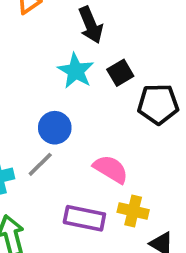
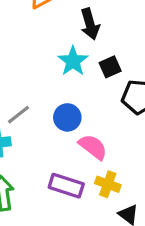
blue circle: (55, 128) -> (67, 117), moved
gray line: (40, 164) -> (19, 115), moved

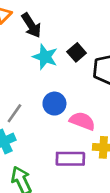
black arrow: (90, 24) -> (31, 25), moved

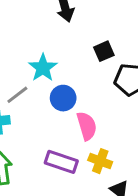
cyan star: (45, 57) -> (43, 68), moved
pink semicircle: (82, 121) -> (87, 126), turned 35

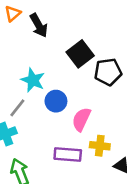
black square: (104, 51) -> (80, 54), size x1.5
pink semicircle: (87, 126) -> (81, 119), turned -125

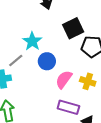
yellow cross: (100, 146) -> (88, 81), moved
purple rectangle: (68, 154) -> (68, 107), moved

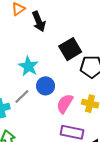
gray line: (16, 60) -> (22, 97), moved

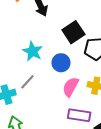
blue circle: (46, 86) -> (61, 63), moved

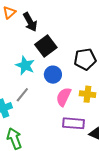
black square: (73, 32) -> (46, 46), moved

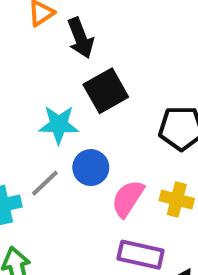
cyan star: (25, 65) -> (59, 125), turned -30
blue circle: (53, 75) -> (91, 168), moved

